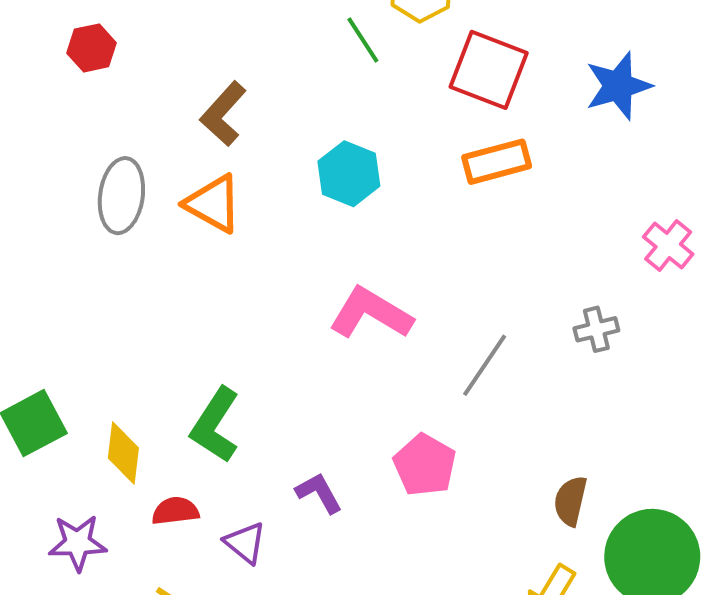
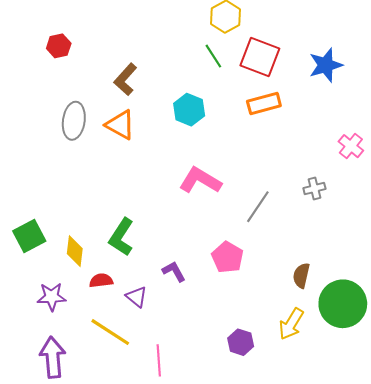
green line: (363, 40) -> (213, 56), moved

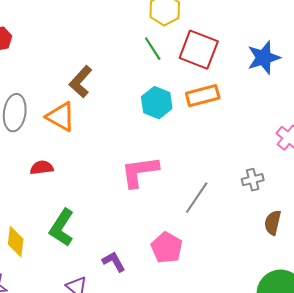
brown L-shape: (125, 79) -> (81, 82), moved
cyan hexagon: (189, 110) -> (157, 103), moved
pink L-shape: (200, 180) -> (140, 172), turned -39
brown semicircle: (301, 275) -> (273, 223), moved
red semicircle: (101, 281) -> (42, 168), moved

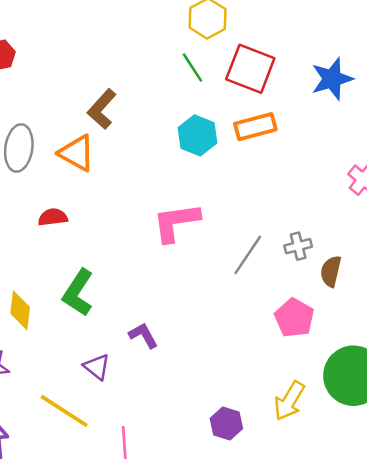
gray cross: (253, 180) -> (298, 246), moved
brown semicircle: (273, 223) -> (331, 271), moved
pink pentagon: (167, 248) -> (294, 318), moved

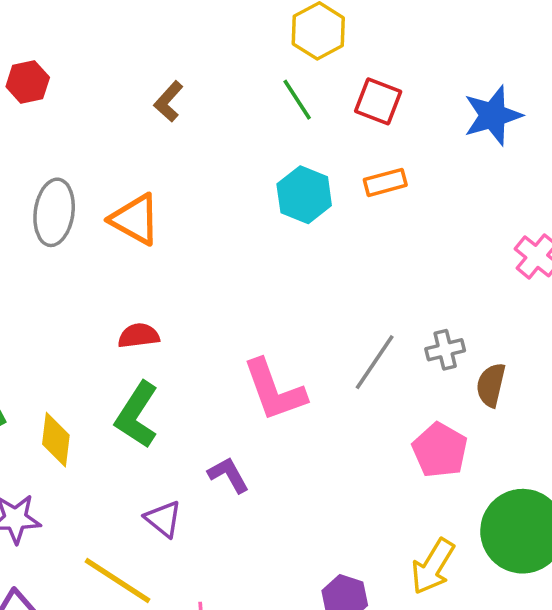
red square: (250, 69) -> (378, 101), size x0.7
brown L-shape: (102, 109) -> (169, 101), moved, size x0.7
orange rectangle: (255, 127) -> (385, 182), size x0.7
red semicircle: (53, 217) -> (139, 336), moved
pink L-shape: (176, 222) -> (274, 390), moved, turned -102

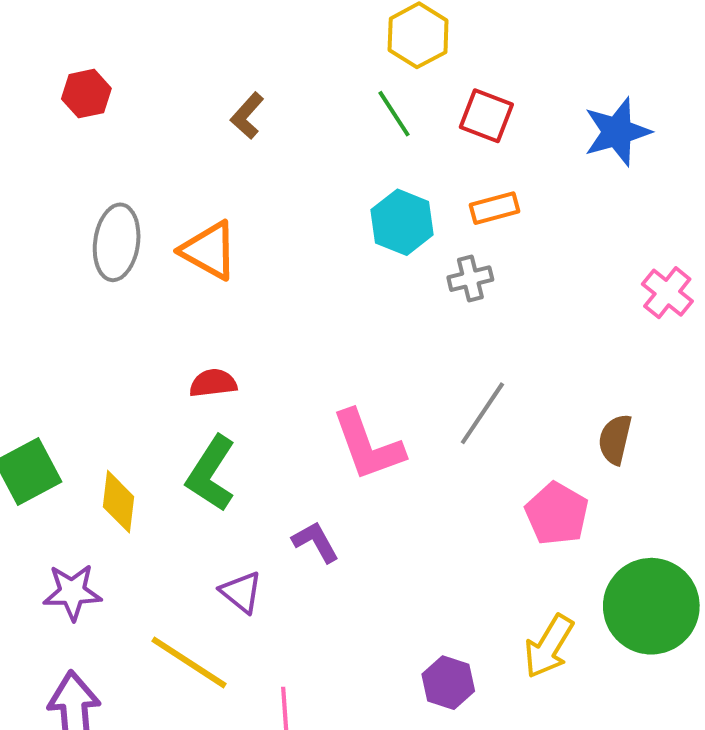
gray cross: (445, 350) -> (470, 279), moved

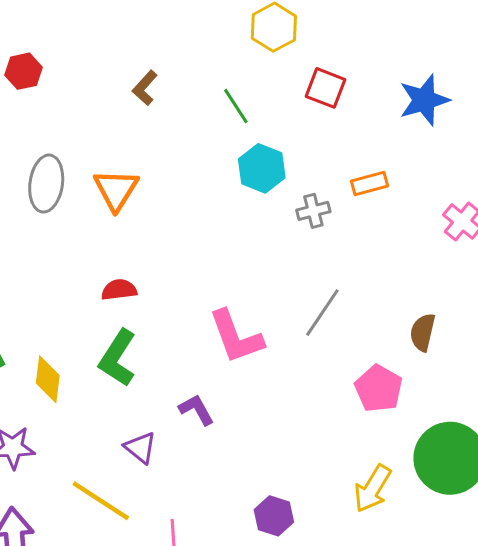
green line: (394, 114) -> (236, 106), moved
orange rectangle: (494, 208) -> (370, 184), moved
orange triangle: (209, 250) -> (116, 190), turned 33
purple hexagon: (448, 683) -> (274, 516), moved

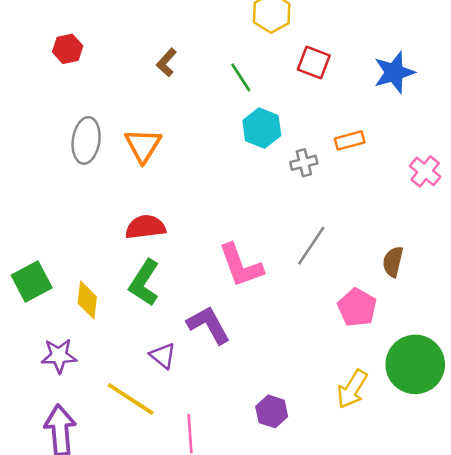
red semicircle: (119, 290) -> (145, 227), size x1.4
purple L-shape: (196, 410) -> (209, 325), size x1.5

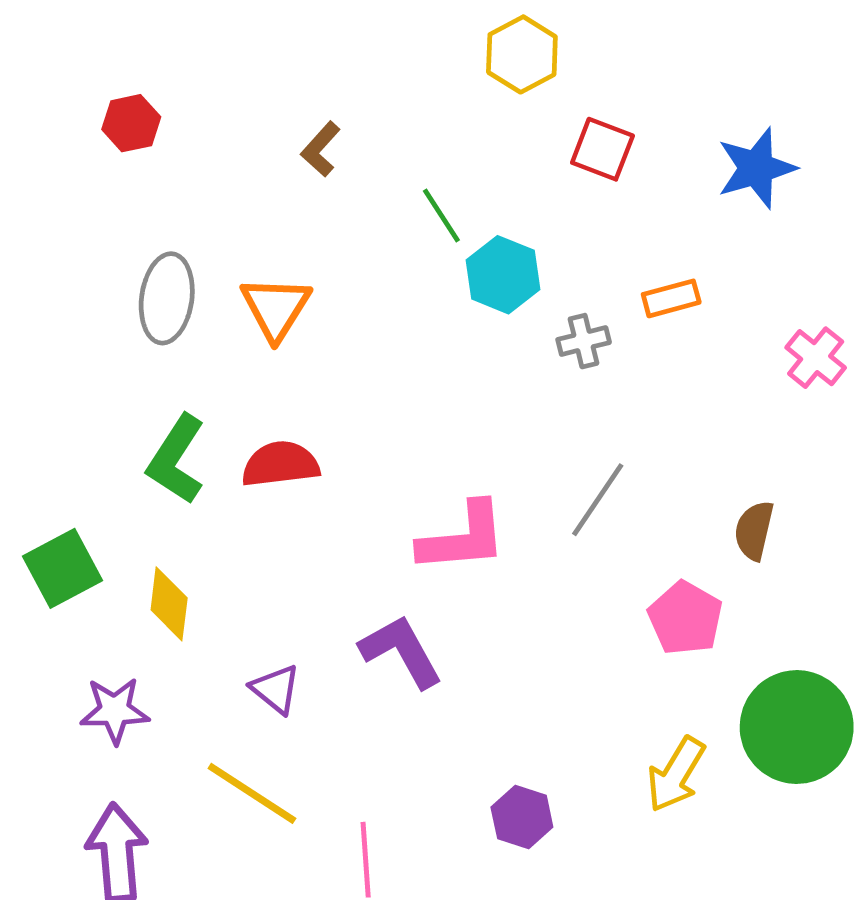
green line: (241, 77) -> (441, 216), moved
pink L-shape: (241, 265) -> (463, 538), turned -75
green L-shape: (144, 283) -> (176, 459), moved
purple triangle: (163, 356) -> (276, 689), moved

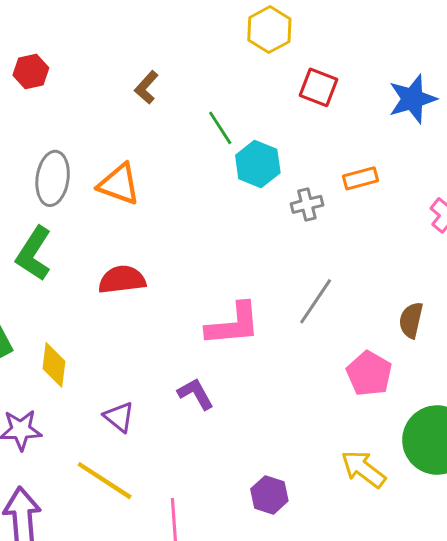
orange triangle: (276, 308) -> (119, 184), turned -42
green L-shape: (176, 459) -> (34, 254), moved
purple L-shape: (401, 651) -> (196, 394), size x0.7
yellow arrow: (676, 774) -> (363, 469), turned 96

